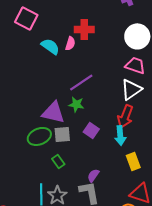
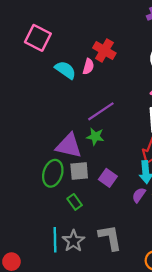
red cross: (84, 29) -> (104, 50), turned 30
purple square: (91, 130) -> (108, 178), moved
green ellipse: (39, 136) -> (53, 173), turned -50
purple semicircle: (93, 175) -> (139, 195), moved

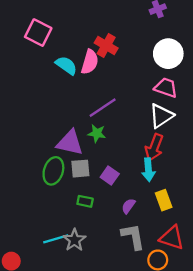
pink semicircle: (88, 67) -> (90, 62), size x1.5
purple semicircle: (139, 195) -> (128, 206), moved
green rectangle: (75, 202) -> (85, 201), moved, turned -42
gray L-shape: (110, 238) -> (133, 237), moved
cyan line: (55, 240) -> (56, 239), turned 75

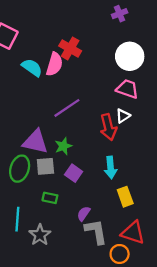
white triangle: (161, 116) -> (123, 116), size x0.6
green star: (97, 133) -> (63, 146), moved, turned -30
red arrow: (154, 147) -> (108, 127), moved, turned -35
purple semicircle: (128, 206) -> (84, 214), moved
cyan line: (56, 239) -> (17, 219), moved, turned -70

